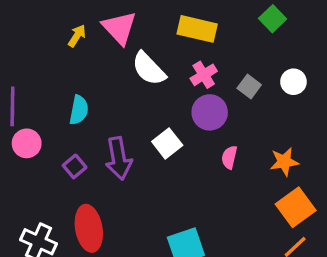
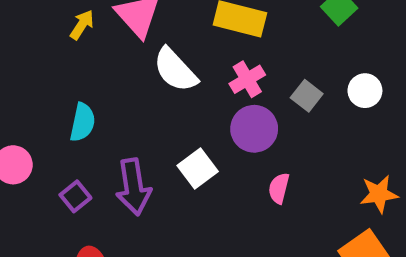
orange star: (284, 162) -> (379, 194), moved

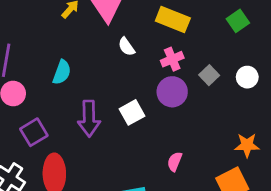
white semicircle: (175, 70) -> (126, 47), size x0.6
pink semicircle: (279, 188) -> (175, 162), moved
purple square: (75, 196) -> (34, 132), moved, size x1.4

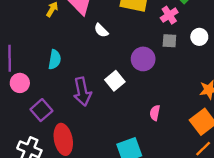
pink cross: (172, 59) -> (169, 15), moved
gray square: (209, 75) -> (169, 41), turned -32

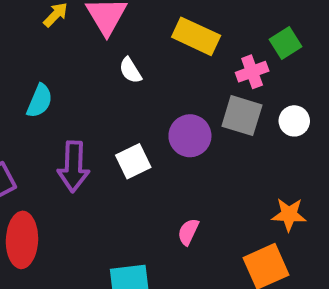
gray square: (169, 41) -> (242, 116), size x1.5

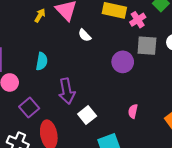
pink cross: (252, 72) -> (138, 20), moved
white square: (133, 161) -> (87, 115), moved

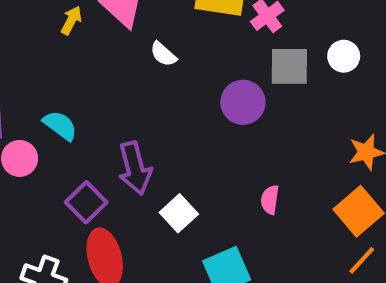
cyan semicircle: (42, 61) -> (60, 125), moved, turned -60
purple square: (29, 107) -> (86, 202), moved

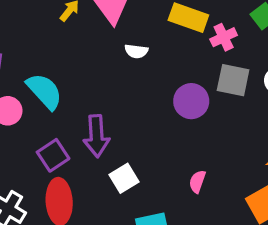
white semicircle: (163, 54) -> (136, 51), turned -45
cyan semicircle: (60, 125) -> (45, 91), size x1.4

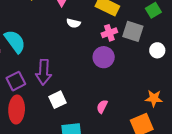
pink cross: (224, 37) -> (109, 33), moved
gray square: (233, 80) -> (133, 31), moved

